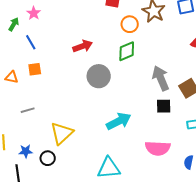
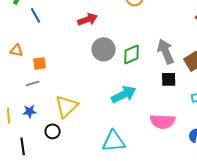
green diamond: (127, 51) -> (132, 54), moved
orange square: (35, 69) -> (40, 63), moved
blue star: (26, 151) -> (30, 111), moved

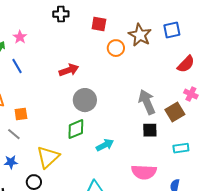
green diamond: (132, 54) -> (76, 129), moved
gray line: (33, 83) -> (14, 134), turned 56
cyan arrow: (124, 94) -> (105, 145), size x0.7

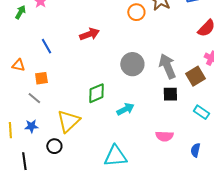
blue line: (17, 66) -> (46, 46), moved
gray circle: (85, 100) -> (132, 64), moved
cyan rectangle: (181, 148) -> (201, 112), turned 42
pink semicircle: (144, 172) -> (164, 136), size x0.7

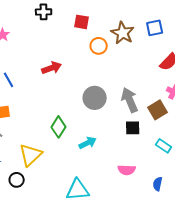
green diamond: (96, 93) -> (59, 127), turned -35

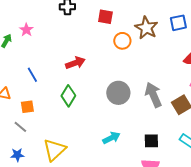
green diamond: (59, 127) -> (68, 96), moved
black square: (133, 128) -> (151, 141), moved

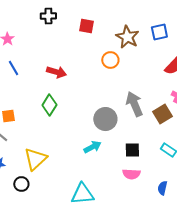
orange circle: (122, 41) -> (110, 60), moved
red arrow: (75, 63) -> (56, 72), turned 36
blue line: (32, 75) -> (13, 68), moved
gray circle: (118, 93) -> (105, 119), moved

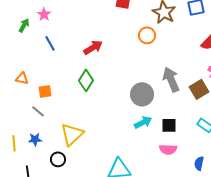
red arrow: (56, 72) -> (93, 47), turned -48
cyan arrow: (92, 147) -> (143, 122), moved

